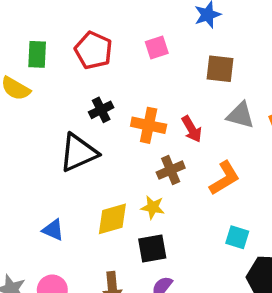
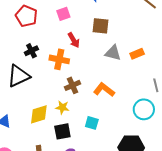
red arrow: (192, 129) -> (74, 40), moved
orange L-shape: (224, 178) -> (104, 90), turned -110
cyan square: (237, 237) -> (92, 123), moved

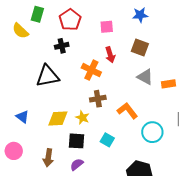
black cross: (31, 51) -> (62, 46), moved
cyan circle: (144, 109) -> (152, 132), moved

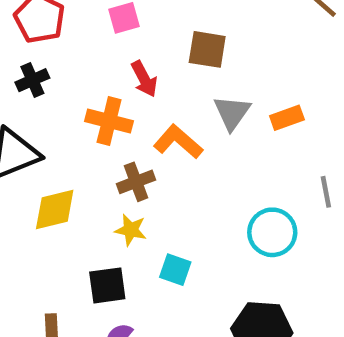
gray triangle: (145, 77) -> (232, 113), turned 48
orange L-shape: (127, 111) -> (178, 142), moved
yellow star: (82, 117) -> (131, 230), moved
yellow diamond: (58, 119) -> (55, 209), moved

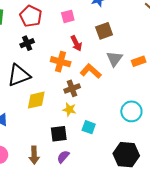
brown square: (207, 49) -> (104, 31), turned -30

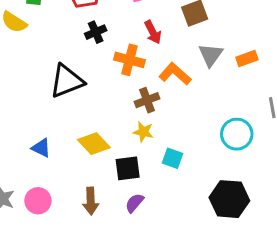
black cross: (27, 43) -> (96, 32), moved
yellow diamond: (36, 100) -> (94, 144), moved, turned 60

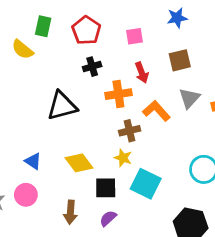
orange cross: (129, 60) -> (118, 94), turned -30
cyan square: (173, 158) -> (146, 184), size x1.6
pink circle: (38, 201) -> (26, 195), moved

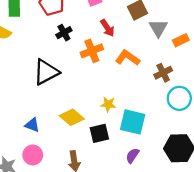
gray triangle: (189, 98) -> (158, 28), moved
brown cross: (130, 131) -> (163, 73), moved
purple semicircle: (108, 218) -> (132, 156), moved

